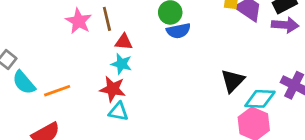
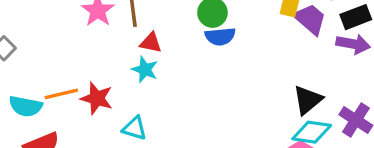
black triangle: (233, 81) -> (308, 100), moved
cyan semicircle: (24, 83) -> (26, 106), moved, turned -45
red star: (113, 89) -> (97, 98), moved

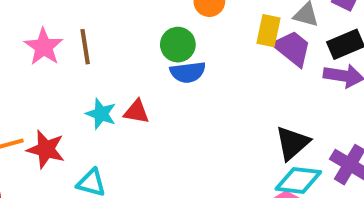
red triangle: (151, 43) -> (137, 112), moved

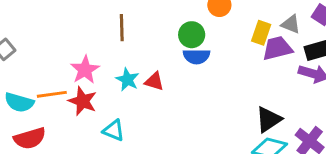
pink star: (44, 47) -> (85, 70), moved
purple trapezoid: (292, 48) -> (277, 48), turned -60

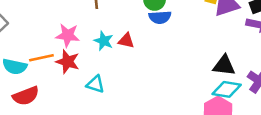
pink star: (85, 70) -> (68, 35), turned -30
black triangle: (269, 119) -> (224, 65), turned 45

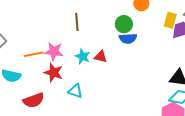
orange line: (41, 58) -> (34, 54), moved
red semicircle: (26, 96) -> (34, 100), moved

